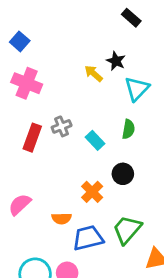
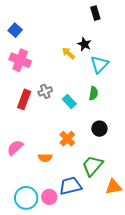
black rectangle: (131, 18) -> (95, 13), turned 32
black circle: (123, 174) -> (99, 129), moved
blue trapezoid: (88, 238) -> (70, 186), moved

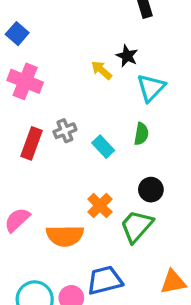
orange semicircle: (45, 158) -> (65, 236), size x1.6
green trapezoid: (92, 166) -> (137, 226), moved

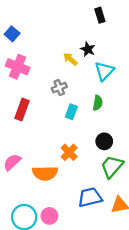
gray cross: (65, 131) -> (59, 88), moved
cyan rectangle: (103, 147) -> (71, 112), turned 64
green trapezoid: (137, 226) -> (112, 167), moved
blue trapezoid: (105, 280) -> (90, 197), moved

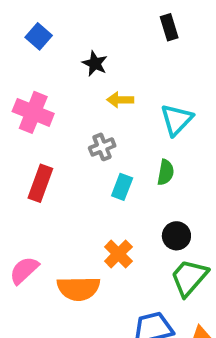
blue square: (12, 34) -> (39, 36), moved
black star: (88, 49) -> (95, 63), moved
yellow arrow: (70, 59) -> (120, 100), turned -40

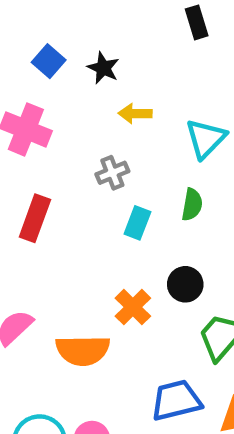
blue square: (39, 36) -> (49, 61), moved
black circle: (176, 236) -> (185, 284), moved

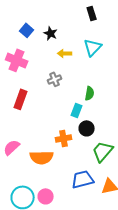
cyan triangle: (206, 139) -> (93, 47), moved
cyan rectangle: (137, 223) -> (77, 110), moved
orange cross: (133, 307) -> (64, 138), turned 35

